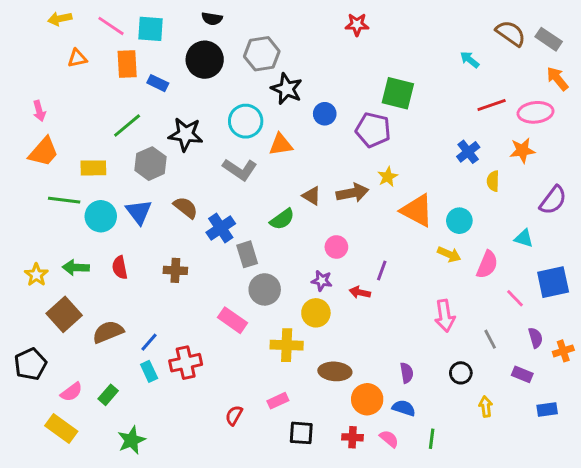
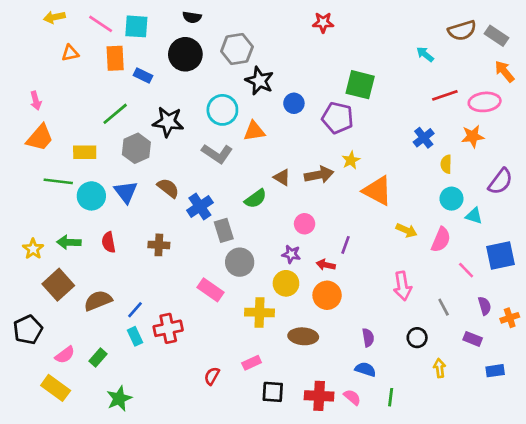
brown semicircle: (511, 33) -> (462, 30), turned 128
cyan circle: (459, 221) -> (451, 199), moved
orange circle: (367, 399) -> (327, 295), moved
red cross: (353, 437) -> (319, 396), size x1.5

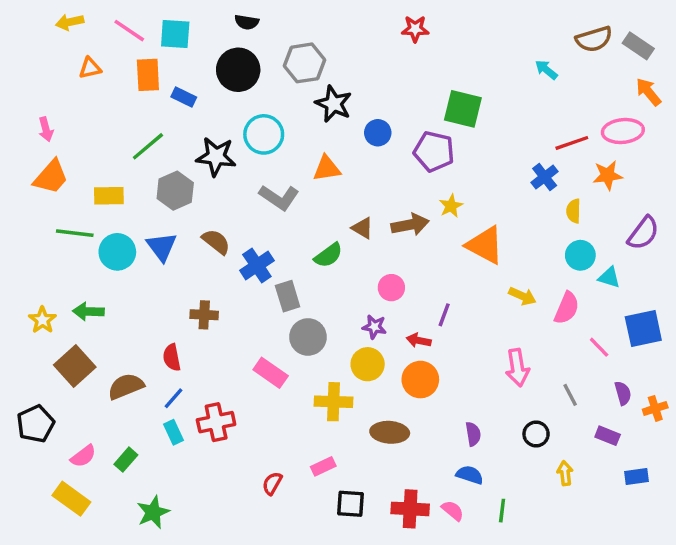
red line: (445, 95) -> (572, 143), moved
cyan circle: (222, 110) -> (264, 134), moved
red semicircle: (109, 242) -> (172, 357), moved

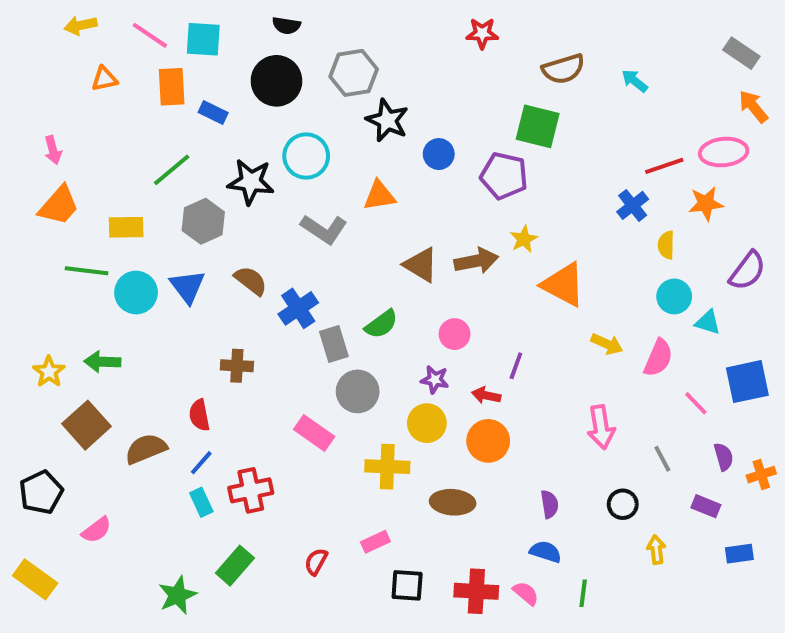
brown semicircle: (594, 39) -> (563, 69), moved
brown triangle: (362, 228) -> (421, 265), size x1.4
green semicircle: (328, 255) -> (381, 324), moved
green rectangle: (126, 460) -> (235, 566), moved, size x1.4
yellow rectangle: (71, 499) -> (35, 579), moved

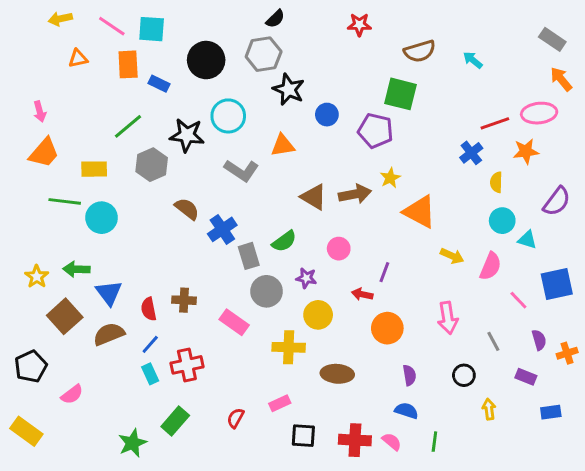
black semicircle: (286, 25) -> (275, 19), moved, turned -54
blue triangle: (187, 287) -> (109, 293), moved
brown cross: (237, 366) -> (184, 300), moved
purple star: (435, 380) -> (306, 278), moved
orange circle: (488, 441) -> (387, 328), moved

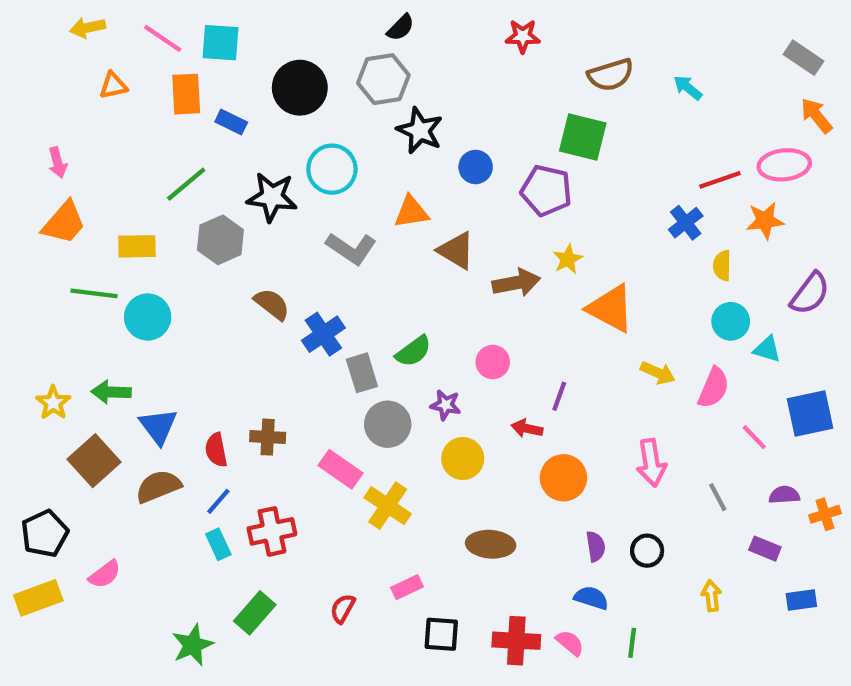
brown triangle: (314, 197) -> (456, 251), moved
purple semicircle: (539, 340) -> (784, 495), turned -78
yellow cross: (289, 347) -> (388, 506), moved, turned 32
black circle: (464, 375) -> (647, 551), moved
yellow rectangle: (26, 431) -> (38, 598), moved, turned -56

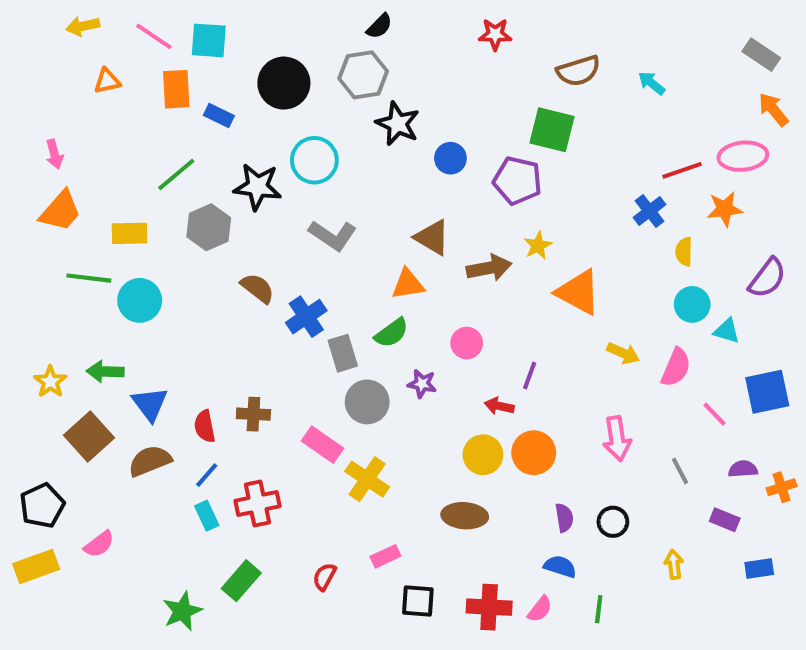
orange triangle: (411, 212) -> (408, 284), moved
yellow circle: (463, 458) -> (483, 455), moved
pink semicircle: (570, 643) -> (540, 609), turned 88

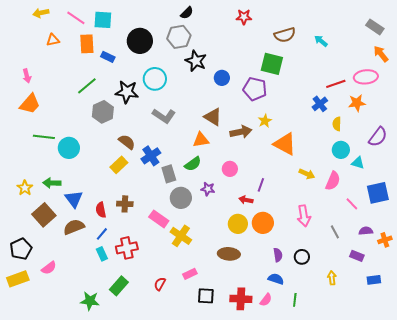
yellow rectangle: (130, 233) -> (119, 165), moved, turned -42
green star: (182, 611) -> (90, 301), turned 30

